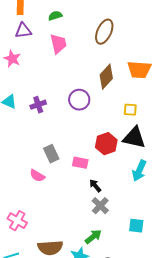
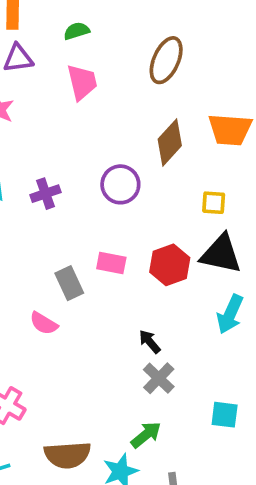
pink rectangle: (80, 163) -> (111, 263), moved

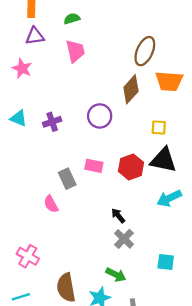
brown ellipse: (166, 60) -> (145, 51), moved
cyan arrow: (230, 314) -> (169, 198), turned 40
pink semicircle: (44, 323) -> (51, 204), turned 30
green arrow: (146, 435) -> (116, 275), turned 66
brown semicircle: (67, 455) -> (66, 287), turned 84

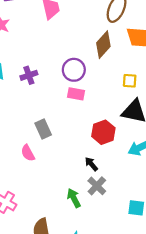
pink rectangle: (94, 166) -> (76, 94), moved
red hexagon: (131, 167) -> (103, 132), moved
green arrow: (116, 275) -> (74, 198), moved, turned -144

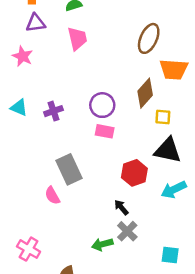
brown diamond: (103, 45) -> (145, 93), moved
gray rectangle: (43, 129) -> (69, 169), size x1.4
green arrow: (74, 198) -> (102, 244), turned -78

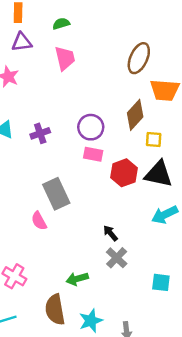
red hexagon: (134, 173) -> (124, 173), moved
green arrow: (102, 244) -> (77, 279), moved

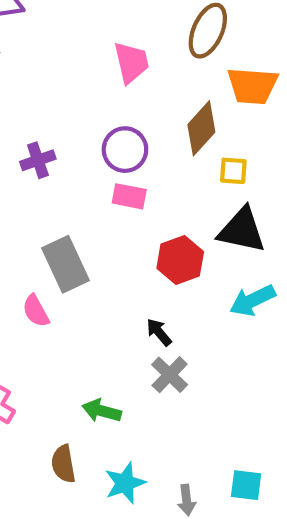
pink trapezoid: (65, 58) -> (131, 62), moved
red hexagon: (124, 173) -> (180, 260), moved
green arrow: (77, 279) -> (102, 411), turned 30
cyan square: (161, 282) -> (246, 485), moved
brown semicircle: (55, 310) -> (63, 464), size x0.7

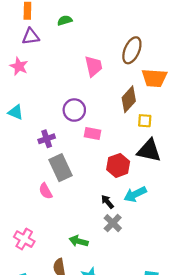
purple circle: (125, 150) -> (74, 110), moved
purple cross: (38, 160) -> (47, 139), moved
cyan arrow: (252, 300) -> (135, 194), moved

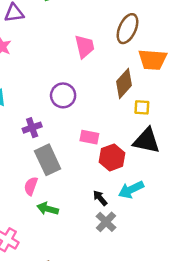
pink rectangle: (92, 133) -> (89, 137), moved
pink semicircle: (46, 191) -> (31, 186), turned 49
green arrow: (79, 241) -> (48, 209), moved

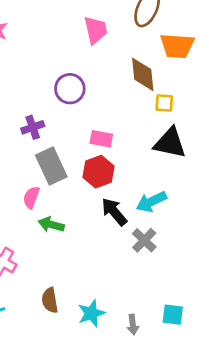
brown diamond: (124, 83) -> (143, 74), turned -48
red hexagon: (112, 157) -> (98, 172), moved
black arrow: (100, 198) -> (114, 212), size x1.5
gray cross: (106, 222) -> (144, 240), moved

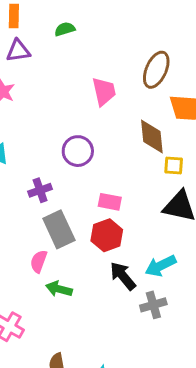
gray cross: (144, 240) -> (153, 305), turned 30

